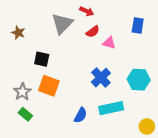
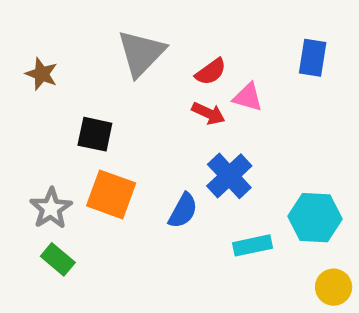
red arrow: (87, 11) -> (208, 113), moved
cyan hexagon: (139, 80) -> (315, 218), moved
cyan rectangle: (111, 108) -> (252, 245), size x0.7
blue semicircle: (81, 115) -> (183, 211), moved

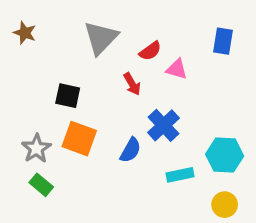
brown star: (42, 74) -> (25, 33), moved
red arrow: (208, 113) -> (132, 84), moved, turned 35
yellow circle: (334, 287) -> (225, 205), moved

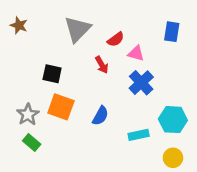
blue cross: (163, 125) -> (141, 83), moved

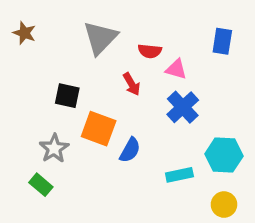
red semicircle: (116, 39) -> (150, 51), turned 42
orange square: (61, 107) -> (99, 129), moved
gray star: (28, 114) -> (54, 148), moved

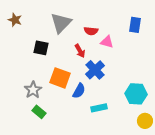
black square: (67, 96) -> (41, 48), moved
blue cross: (183, 107) -> (95, 70), moved
cyan rectangle: (179, 175) -> (99, 108), moved
green rectangle: (41, 185) -> (39, 112), moved
yellow circle: (224, 205) -> (145, 121), moved

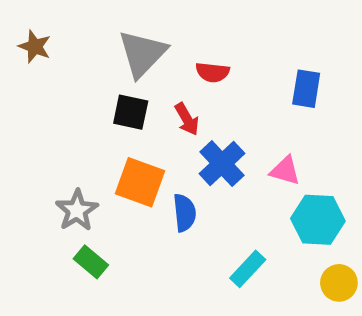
blue rectangle: (135, 25) -> (306, 89), moved
pink triangle: (107, 42) -> (285, 171), moved
black square: (41, 48) -> (131, 112), moved
blue semicircle: (79, 91) -> (184, 213), turned -35
cyan rectangle: (99, 108) -> (248, 269), moved, turned -35

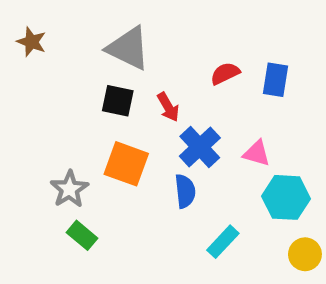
gray triangle: (142, 54) -> (128, 48), turned -48
red semicircle: (213, 72) -> (225, 73), moved, turned 148
blue semicircle: (184, 213) -> (185, 191), moved

